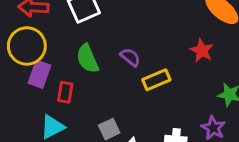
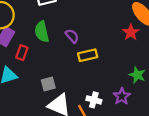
red star: (202, 51) -> (131, 32), moved

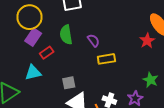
red rectangle: (22, 53) -> (47, 53), turned 32

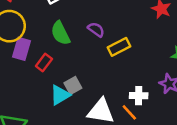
cyan triangle: (33, 73) -> (60, 95), moved
gray square: (69, 83) -> (73, 85), moved

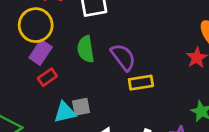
purple semicircle: (96, 30) -> (123, 57), size x1.5
red rectangle: (44, 62) -> (47, 77), moved

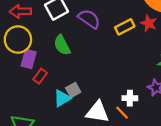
purple semicircle: (123, 57) -> (89, 19), moved
yellow rectangle: (141, 83) -> (125, 27), moved

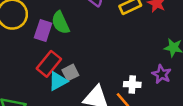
purple rectangle: (29, 59) -> (43, 30), moved
red rectangle: (40, 76) -> (49, 64), moved, size x1.5

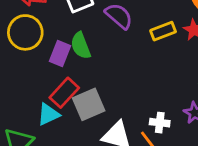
gray square: (70, 73) -> (89, 104), size x1.6
cyan triangle: (58, 81) -> (48, 114), moved

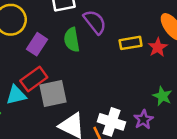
green semicircle: (81, 46) -> (72, 40), moved
white cross: (160, 123) -> (111, 122), size x1.5

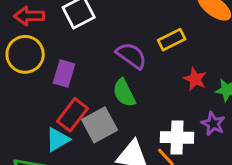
purple semicircle: (95, 22) -> (131, 56), moved
green semicircle: (72, 40) -> (124, 93), moved
red star: (158, 47) -> (195, 79), moved

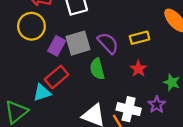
red star: (195, 79) -> (138, 69), moved
gray square: (100, 125) -> (78, 43), moved

